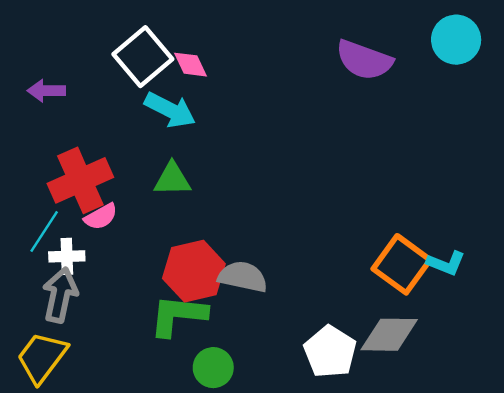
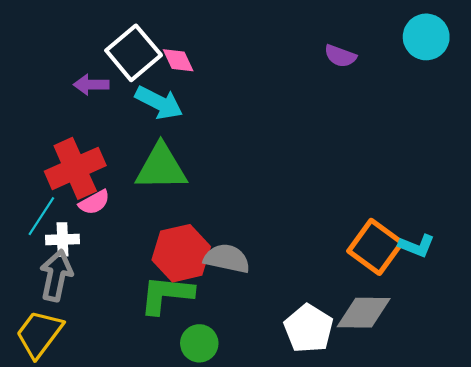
purple semicircle: (364, 60) -> (340, 56), size x0.6
purple arrow: (46, 91) -> (91, 85), moved
green triangle: (172, 179) -> (161, 167), size x1.5

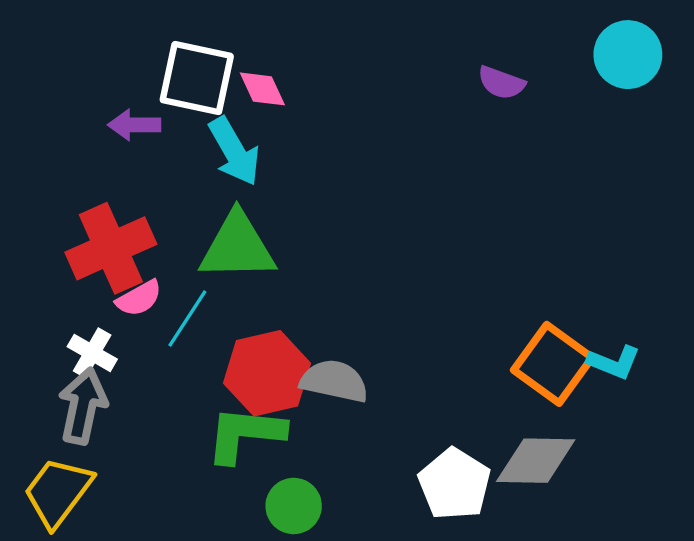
white square: (134, 53) -> (197, 78), turned -38
cyan arrow: (159, 103) -> (234, 151), turned 33
cyan line: (41, 216) -> (187, 319), moved
white cross: (63, 239) -> (92, 353), turned 32

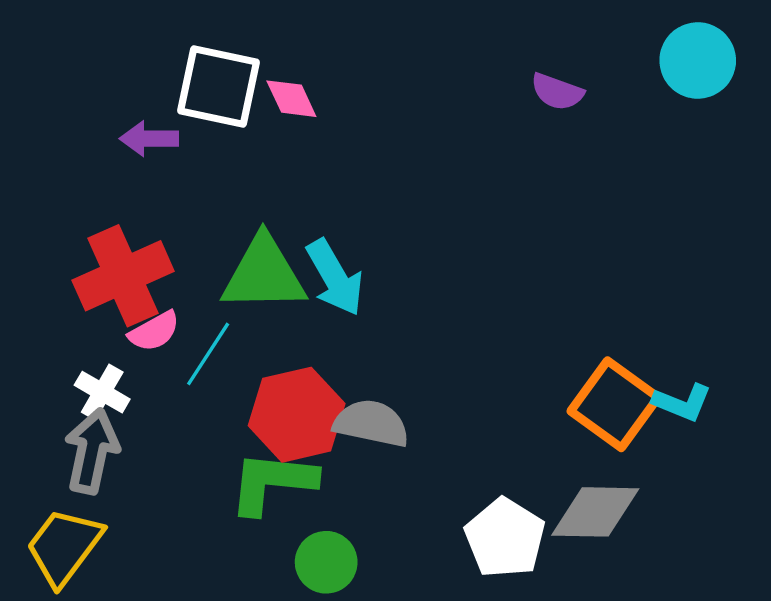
cyan arrow: (234, 151) -> (335, 278), moved

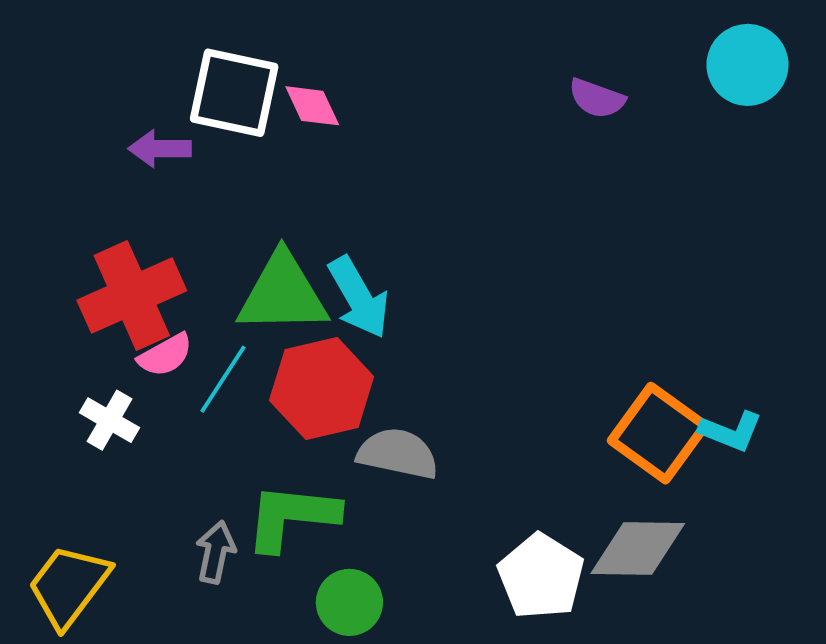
red hexagon: (297, 415) -> (322, 389), moved
gray arrow: (92, 451) -> (216, 552), moved, size x0.7

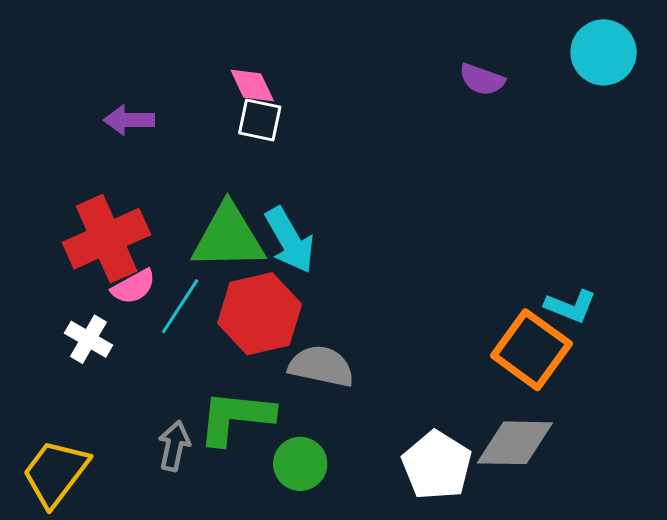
white square: (234, 93) -> (260, 120), moved, size x0.6
cyan L-shape: (731, 431) -> (570, 306), moved
green circle: (349, 602) -> (300, 464), moved

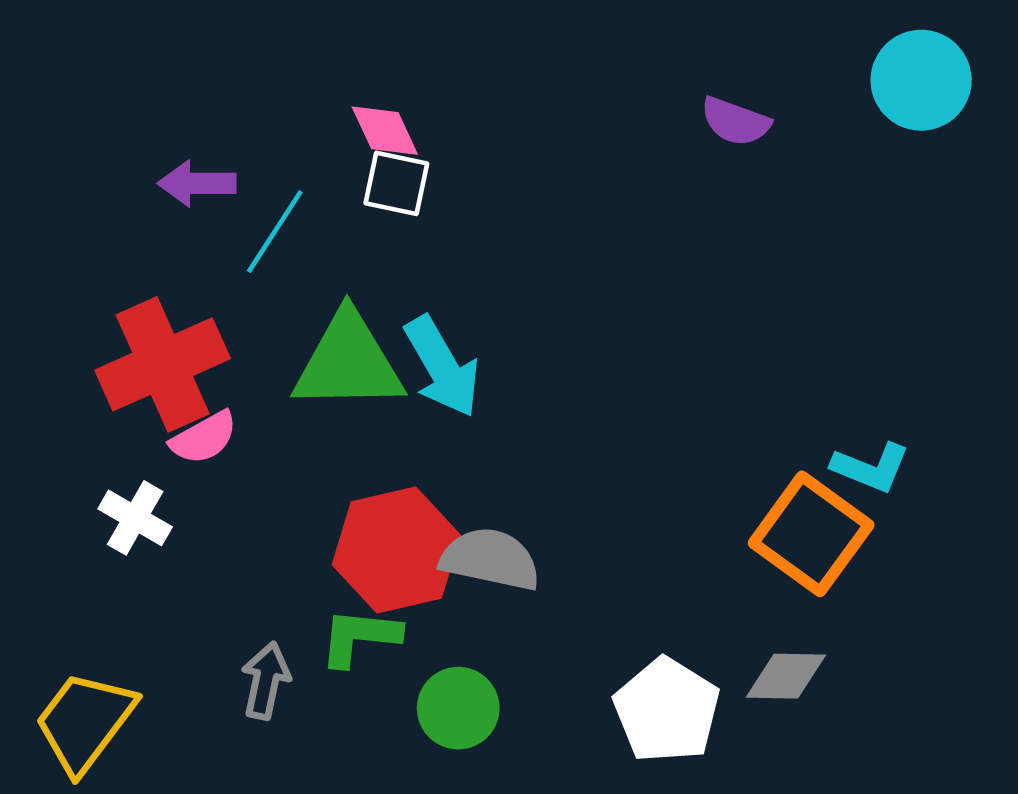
cyan line: (180, 306) -> (275, 231), moved
red hexagon: (260, 314) -> (396, 550), moved
green L-shape: (236, 417) -> (360, 637), size x0.7
gray diamond: (515, 443) -> (786, 676), size x0.7

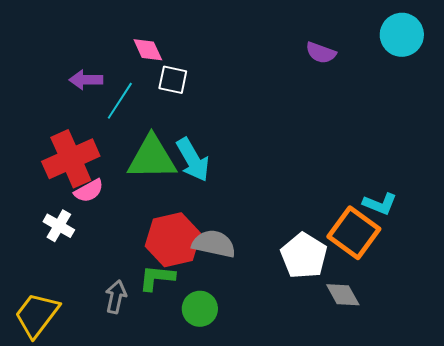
pink diamond: (385, 131) -> (148, 50), moved
gray diamond: (786, 676) -> (343, 295), turned 60
white pentagon: (667, 710) -> (304, 256), moved

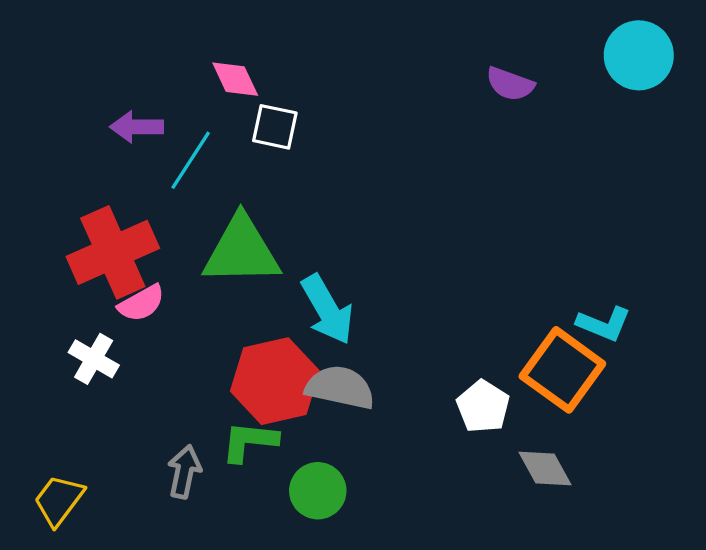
cyan arrow: (193, 160) -> (327, 310), moved
white pentagon: (304, 256) -> (483, 407), size x0.7
yellow trapezoid: (37, 315) -> (59, 500), size x0.7

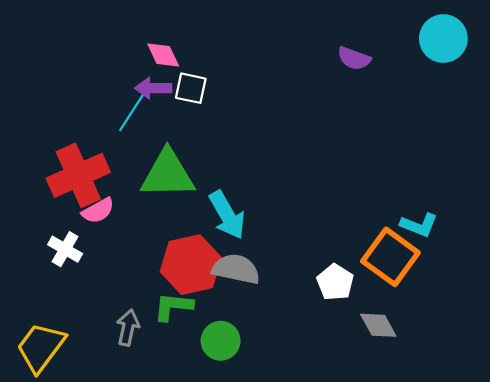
purple arrow: (137, 127) -> (153, 88), moved
yellow trapezoid: (59, 500) -> (41, 347), size x1.4

